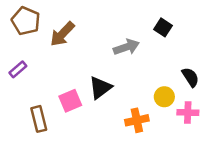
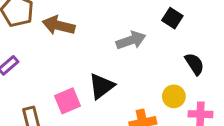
brown arrow: (62, 34) -> (59, 26), turned 60
black semicircle: (190, 77) -> (195, 64), moved

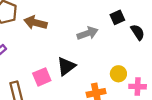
black square: (172, 18) -> (117, 17), turned 32
black semicircle: (195, 64) -> (138, 32), moved

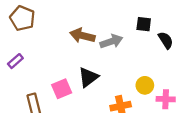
black square: (117, 17) -> (144, 24), turned 32
brown arrow: (35, 23) -> (82, 36), moved

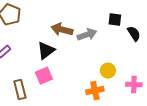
black triangle: (88, 77) -> (46, 51), moved
yellow circle: (145, 85) -> (108, 71), moved

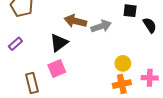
orange cross: (95, 91) -> (122, 84), moved

